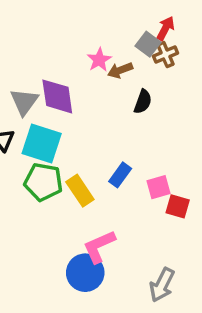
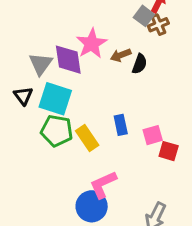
pink star: (99, 60) -> (92, 44), moved, size x1.5
brown arrow: (120, 70) -> (121, 55), moved
blue rectangle: (120, 175) -> (121, 125), turned -48

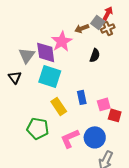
brown arrow: (121, 55) -> (82, 28), moved
cyan square: (55, 99) -> (50, 76), moved
green pentagon: (57, 131) -> (38, 128), moved
blue circle: (92, 206) -> (95, 137), moved

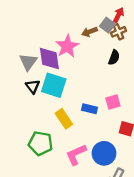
black semicircle: (95, 55) -> (114, 57), moved
black triangle: (15, 77) -> (33, 86), moved
blue rectangle: (82, 97) -> (90, 109), turned -64
pink square: (104, 104) -> (113, 102), moved

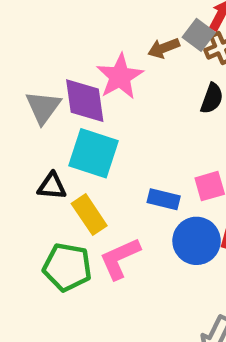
black triangle: (33, 86) -> (52, 186), moved, turned -48
yellow rectangle: (64, 119) -> (89, 215), moved
blue circle: (104, 153) -> (197, 241), moved
pink L-shape: (76, 154) -> (120, 258), moved

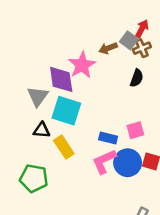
gray triangle: (43, 107) -> (38, 96), moved
pink L-shape: (120, 258) -> (104, 161), moved
green pentagon: (67, 267) -> (34, 178), moved

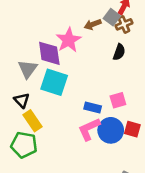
black triangle: (42, 130) -> (22, 100), moved, turned 42
yellow rectangle: (64, 147) -> (32, 121), moved

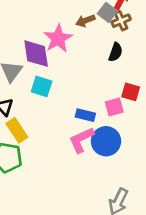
cyan square: (54, 82) -> (42, 86), size x0.7
red square: (132, 129) -> (131, 92), moved

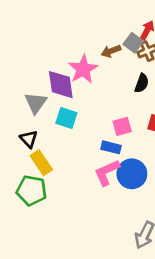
pink square: (114, 107) -> (122, 126), moved

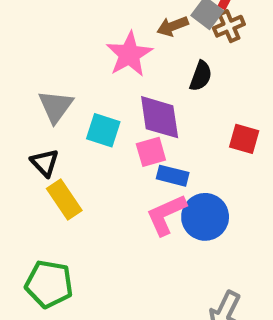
black semicircle: (142, 83) -> (201, 76), moved
purple diamond: (61, 85) -> (160, 117), moved
pink square: (122, 126) -> (151, 152), moved
green pentagon: (32, 191) -> (49, 284), moved

